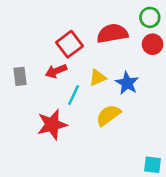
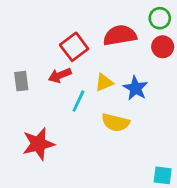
yellow semicircle: (108, 115) -> (116, 122), turned -130
red star: (52, 125) -> (38, 144), moved

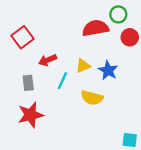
green circle: (160, 18) -> (118, 14), moved
red square: (74, 47) -> (22, 37), moved
gray rectangle: (21, 81) -> (28, 83), moved

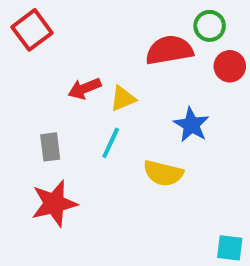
red square: (22, 37) -> (32, 30), moved
red arrow: (48, 60) -> (84, 88), moved
yellow triangle: (83, 66) -> (123, 99), moved

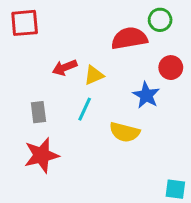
red square: (32, 30) -> (25, 23), turned 32
red circle: (230, 66) -> (171, 68), moved

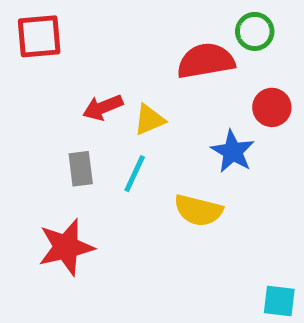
gray rectangle: (38, 112) -> (81, 169), moved

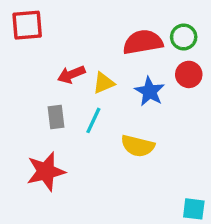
green circle: (255, 31) -> (184, 37), moved
blue star: (233, 152) -> (150, 91), moved

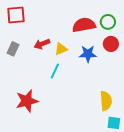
blue star: (150, 91) -> (88, 54), turned -30
gray rectangle: (56, 117) -> (13, 49), moved, turned 32
yellow semicircle: (138, 146) -> (106, 101), moved, turned -108

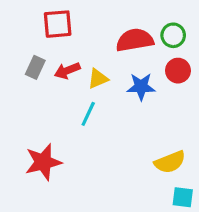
red square: (16, 15) -> (58, 24), moved
gray rectangle: (13, 49) -> (35, 67), moved
yellow semicircle: (106, 101) -> (170, 162), turned 72

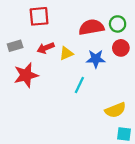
gray rectangle: (35, 67) -> (15, 46), moved, turned 48
cyan line: (88, 114) -> (79, 85), moved
red star: (43, 162) -> (26, 75), moved

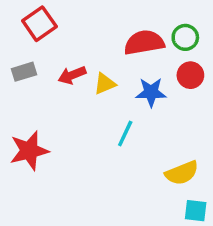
red square: (39, 16) -> (39, 24), moved, turned -30
red star: (26, 75) -> (29, 151), moved

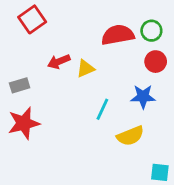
gray rectangle: (24, 72) -> (20, 85), moved
blue star: (151, 92) -> (143, 97), moved
yellow semicircle: (182, 173) -> (130, 136), moved

